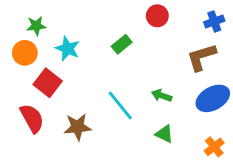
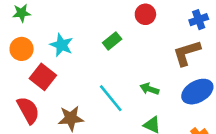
green star: (36, 26) -> (22, 13), moved

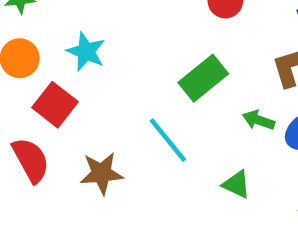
green rectangle: (112, 41) -> (203, 78), moved, size x1.5
green arrow: (149, 89) -> (259, 120), moved

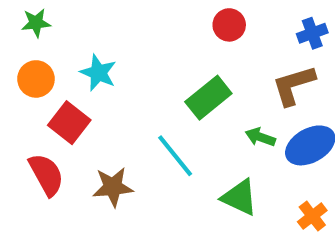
green triangle: (236, 184) -> (240, 197), size x1.4

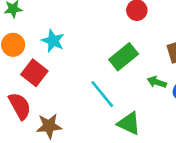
brown star: (113, 187) -> (49, 126), moved
green triangle: (240, 197) -> (129, 123), moved

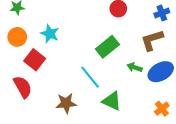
brown star: (49, 126) -> (66, 103), moved

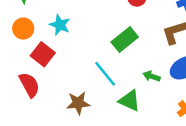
green arrow: (135, 67) -> (152, 76), moved

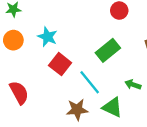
red square: (43, 54) -> (60, 64), moved
brown star: (78, 103) -> (77, 110), moved

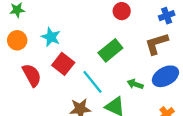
red semicircle: (19, 93) -> (32, 75), moved

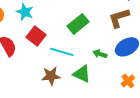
cyan line: (92, 82) -> (62, 52), turned -35

